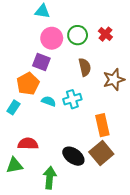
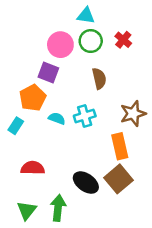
cyan triangle: (42, 11) -> (86, 16), moved
brown star: (114, 80) -> (133, 114), moved
green triangle: (14, 165) -> (27, 210), moved, turned -42

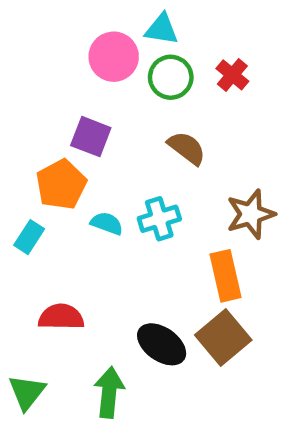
pink circle: (60, 45) -> (114, 57), moved
brown semicircle: (99, 79) -> (187, 148), turned -40
green triangle: (27, 210) -> (27, 392), moved

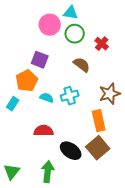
red cross: (232, 75) -> (102, 44), moved
red semicircle: (61, 317) -> (44, 131), moved

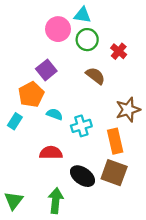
purple square: (40, 60) -> (46, 70), turned 30
cyan cross: (70, 96) -> (81, 126), moved
brown square: (98, 148) -> (114, 173), turned -30

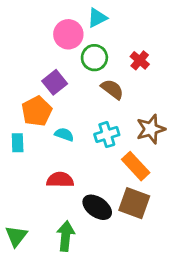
cyan triangle: (82, 15) -> (97, 18), turned -36
green circle: (87, 40) -> (94, 58), moved
cyan rectangle: (15, 121) -> (18, 143), turned -35
cyan cross: (81, 126) -> (107, 135), moved
orange rectangle: (115, 141) -> (136, 166), turned -30

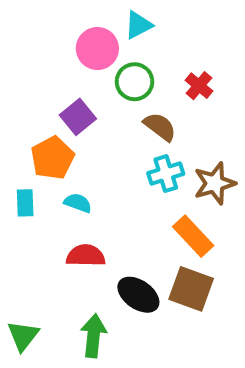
cyan semicircle: (64, 135) -> (78, 203), moved
cyan cross: (107, 135) -> (166, 174), moved

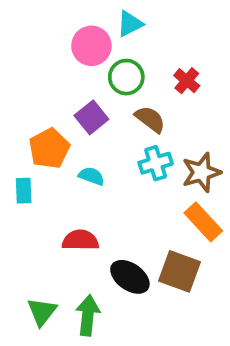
purple square: (78, 117) -> (91, 117), moved
cyan semicircle: (78, 203) -> (91, 176), moved
orange rectangle: (193, 236) -> (203, 222), moved
green triangle: (23, 336) -> (42, 312), moved

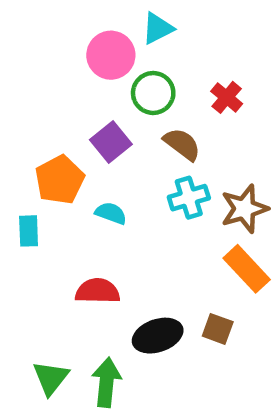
brown square: (179, 271) -> (218, 329), size x0.6
black ellipse: (130, 277) -> (158, 336), turned -54

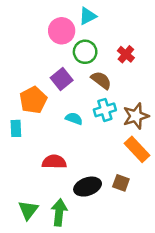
cyan semicircle: (111, 213) -> (74, 119), moved

